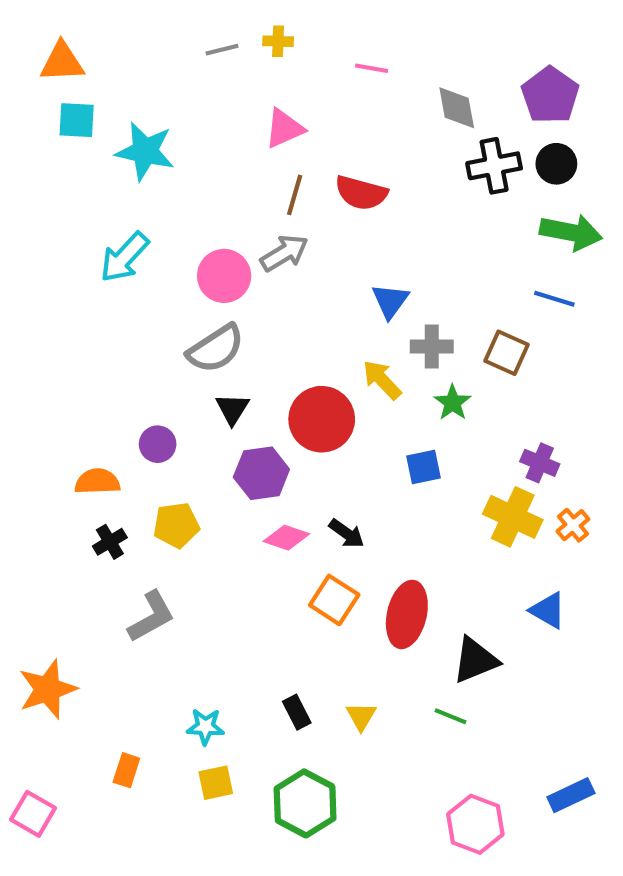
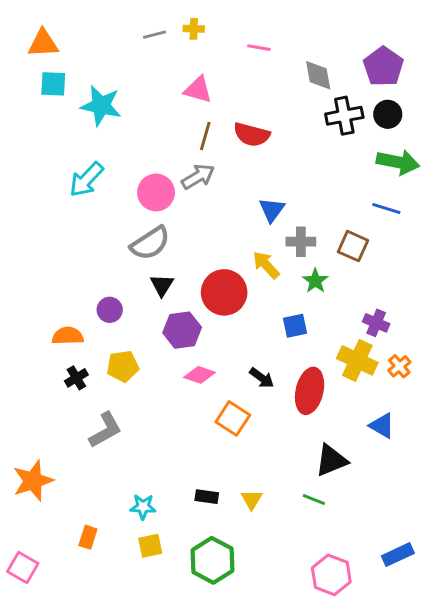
pink triangle: (284, 128) -> (198, 90), turned 40
black arrow: (347, 533) -> (262, 378), moved
red ellipse: (407, 614) -> (310, 391), moved
black rectangle: (297, 712) -> (207, 497), turned -55

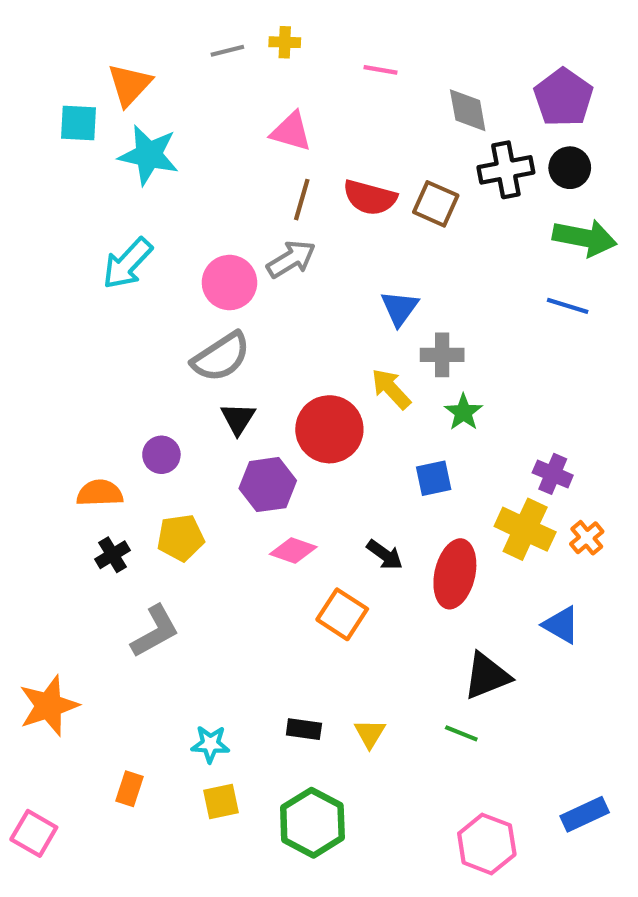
orange triangle: (43, 43) -> (130, 85), moved, turned -44
brown square: (353, 246) -> (436, 204), moved

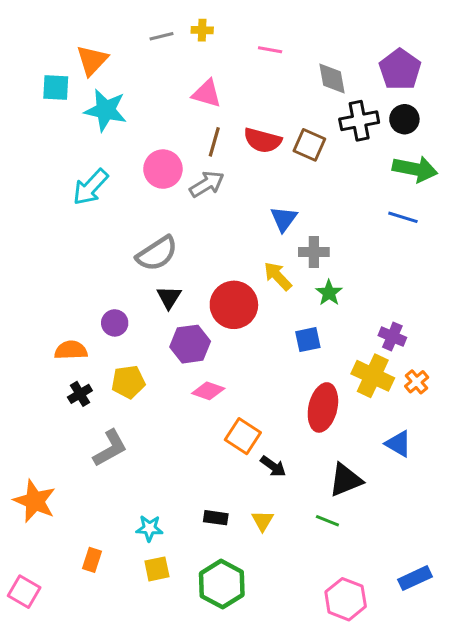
pink circle: (229, 283) -> (163, 169), moved
black arrow: (385, 555) -> (273, 466), moved
orange star: (49, 706) -> (35, 501), turned -30

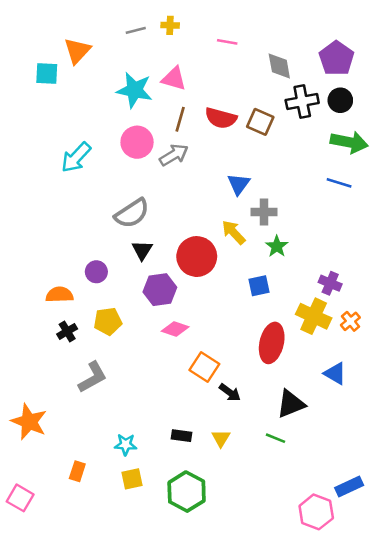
cyan star: (106, 110) -> (134, 90), moved
pink hexagon: (346, 599) -> (316, 512), moved

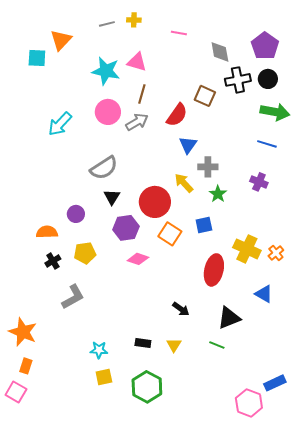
red semicircle: (221, 118) -> (177, 115), moved, turned -70
purple cross: (330, 283) -> (259, 182), moved
orange square: (204, 367) -> (170, 234), moved
orange rectangle: (77, 471) -> (26, 366), moved

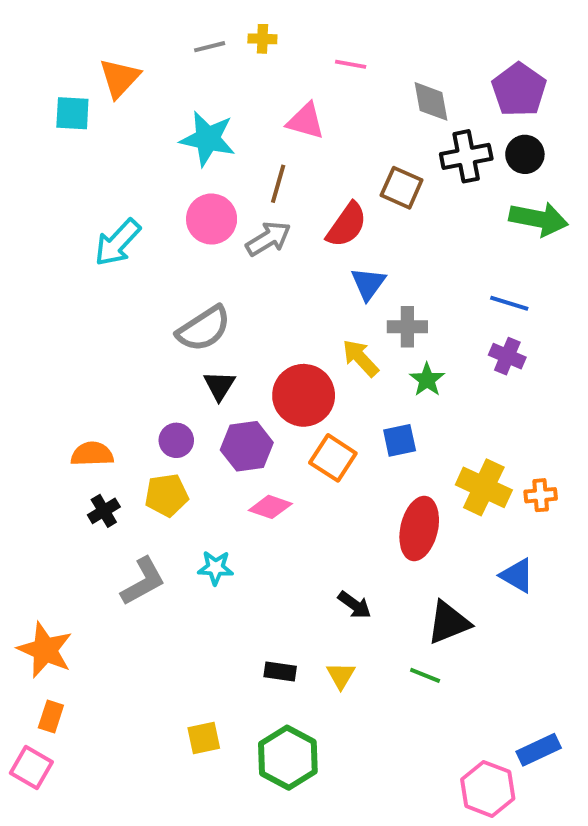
pink triangle: (137, 62) -> (306, 121), moved
blue line: (267, 144) -> (509, 303), moved
purple circle: (76, 214) -> (176, 440), moved
orange cross: (276, 253) -> (541, 495), turned 35
cyan star: (99, 350) -> (215, 568), moved

